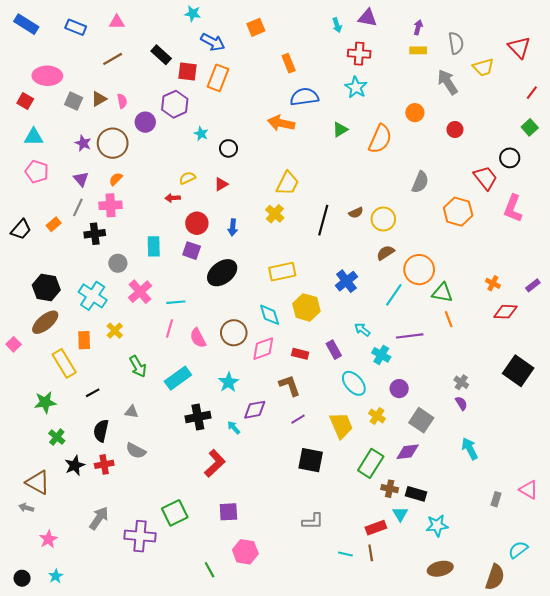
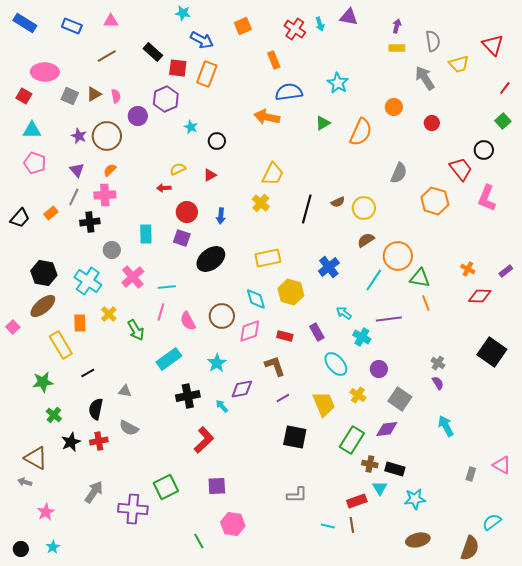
red cross: (359, 54) -> (295, 29), moved, turned 30
green arrow: (138, 366) -> (136, 330), moved

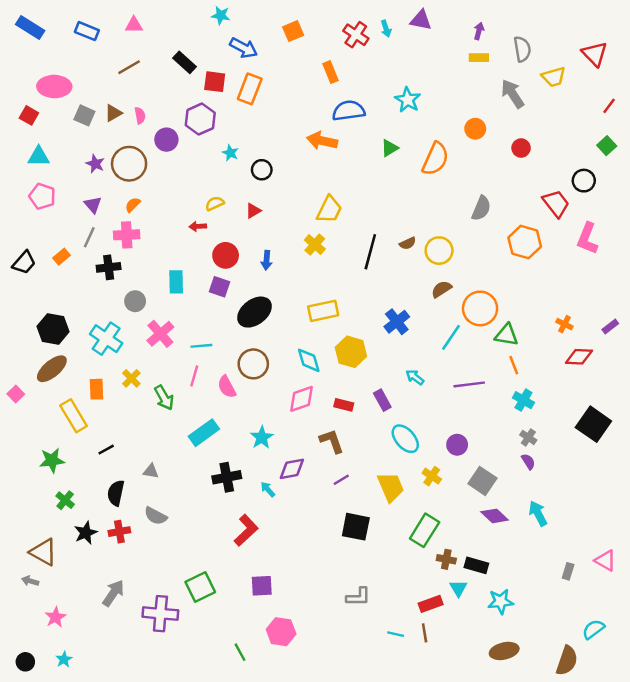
brown circle: (222, 316) -> (253, 364), moved
cyan cross: (362, 337) -> (523, 400), moved
purple diamond: (387, 429) -> (495, 516), moved, turned 50

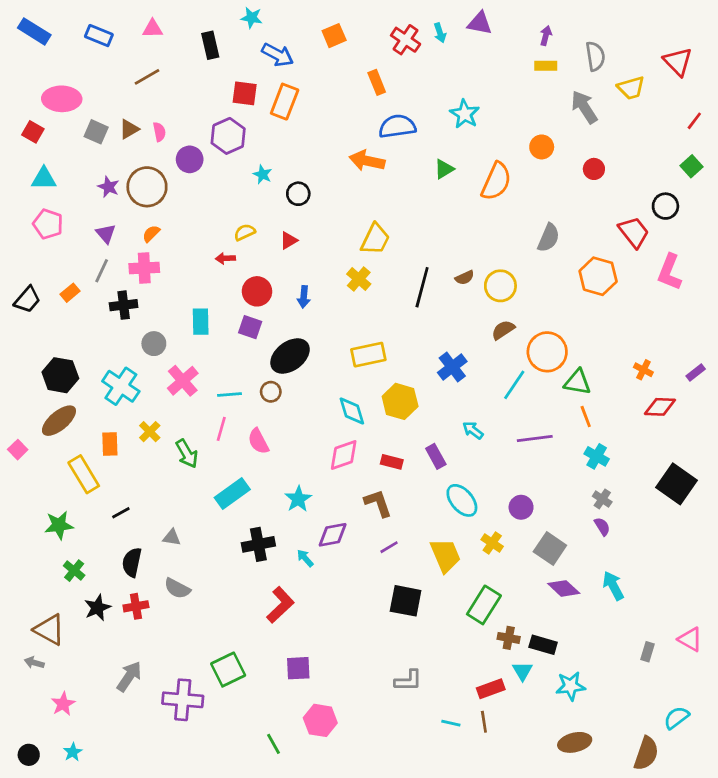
black rectangle: (185, 62) -> (210, 45), moved, turned 35
brown circle: (253, 364) -> (271, 392), moved, size x0.6

